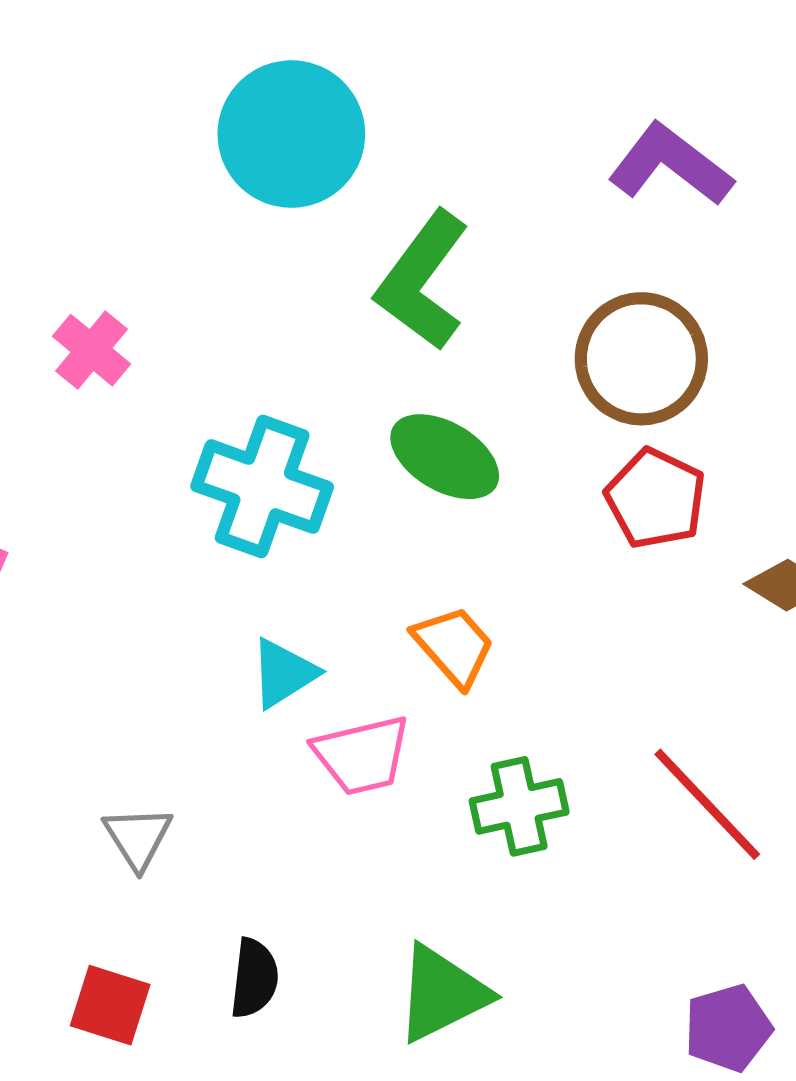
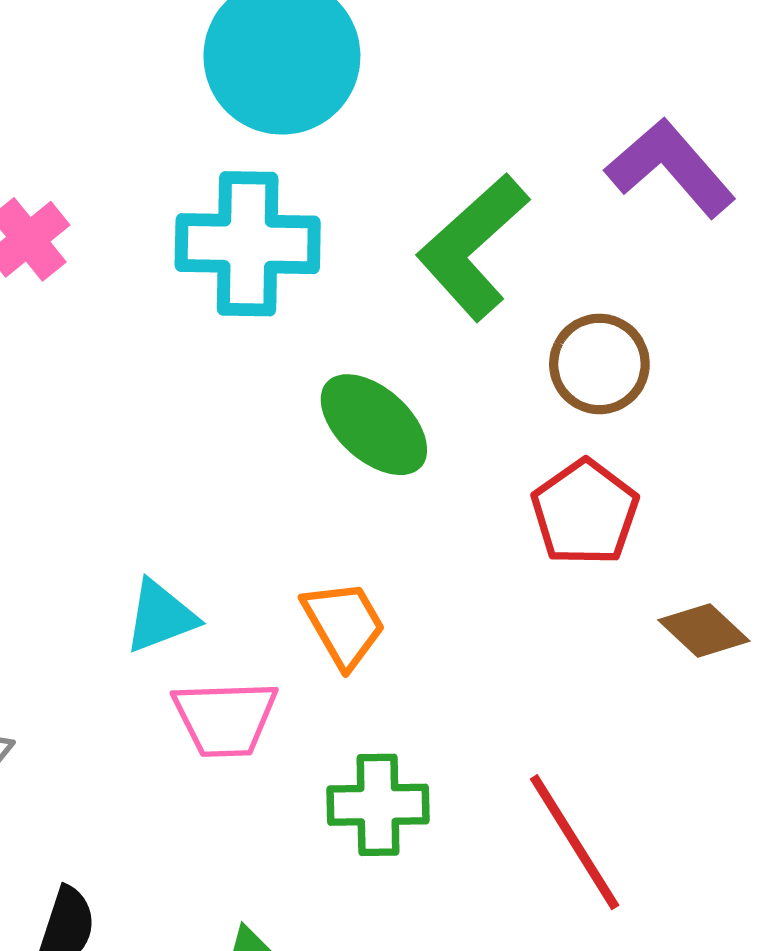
green L-shape: (422, 281) -> (473, 247), moved
brown circle: (641, 359) -> (599, 364), size x0.7
cyan cross: (262, 487) -> (248, 244), moved, turned -30

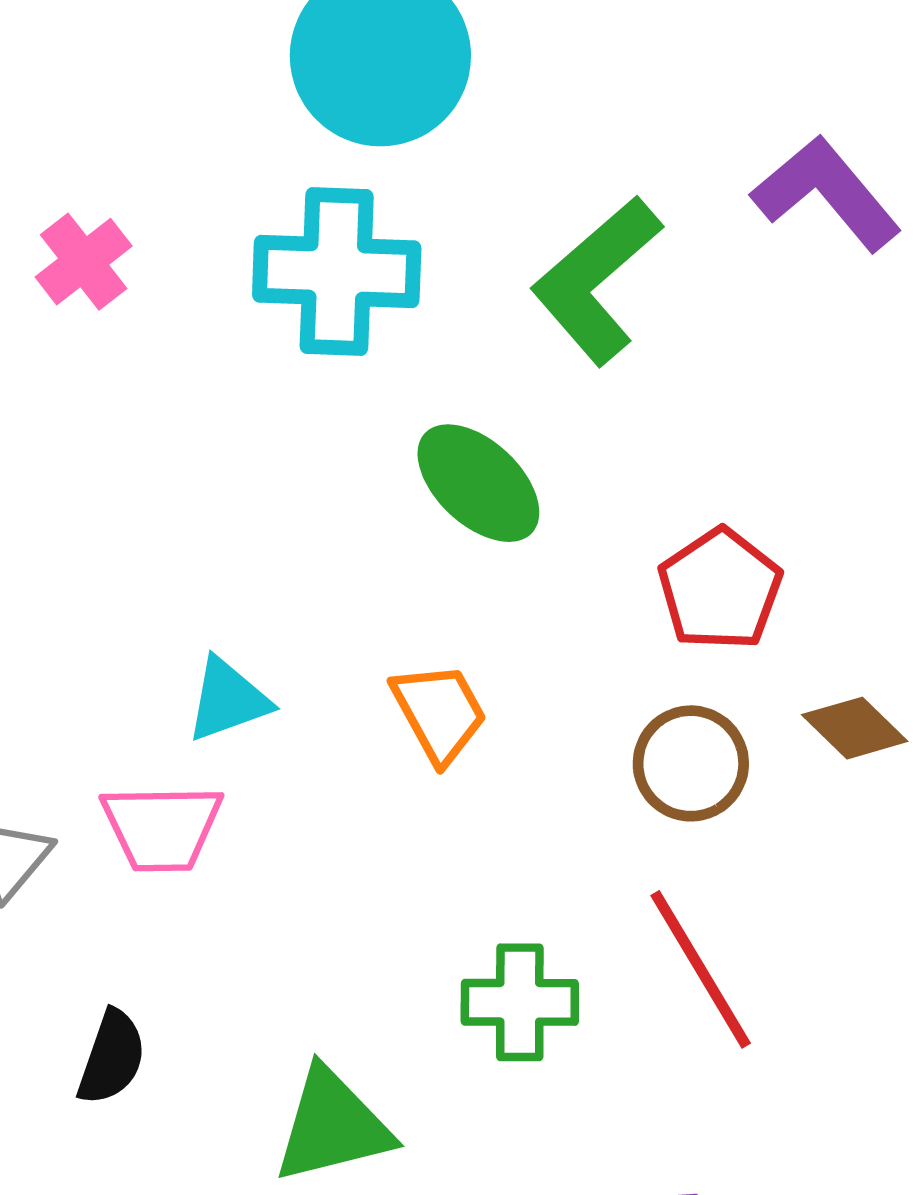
brown circle: (599, 364) -> (691, 763), moved
pink trapezoid: (225, 718) -> (162, 827), moved
green cross: (378, 805) -> (520, 1002), moved

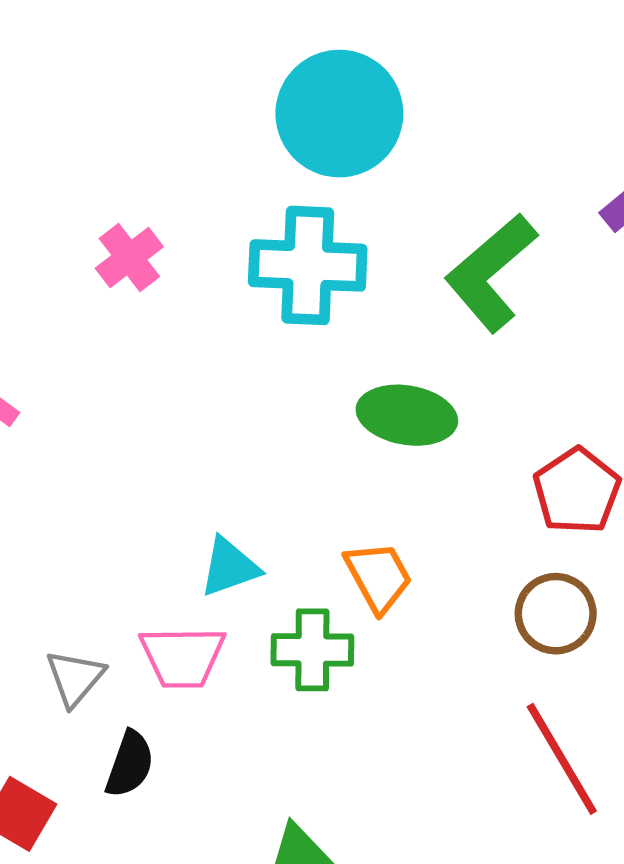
green ellipse: (478, 483) -> (407, 415), turned -34
green cross: (520, 1002) -> (312, 650), moved
black semicircle: (112, 1057) -> (130, 764), moved

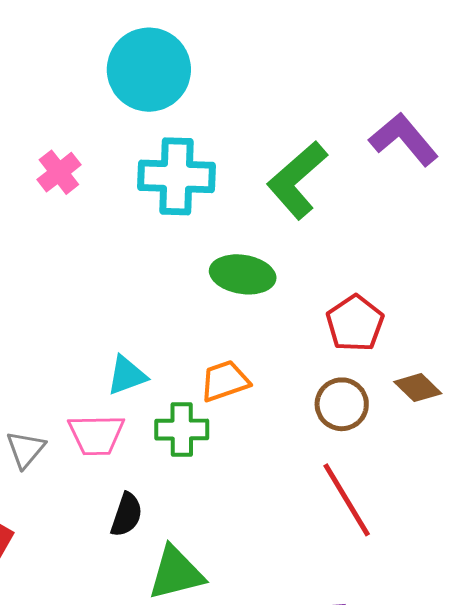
cyan circle: (339, 114) -> (149, 70), moved
orange trapezoid: (378, 577) -> (225, 381), turned -80
black semicircle: (130, 764) -> (127, 515), moved

